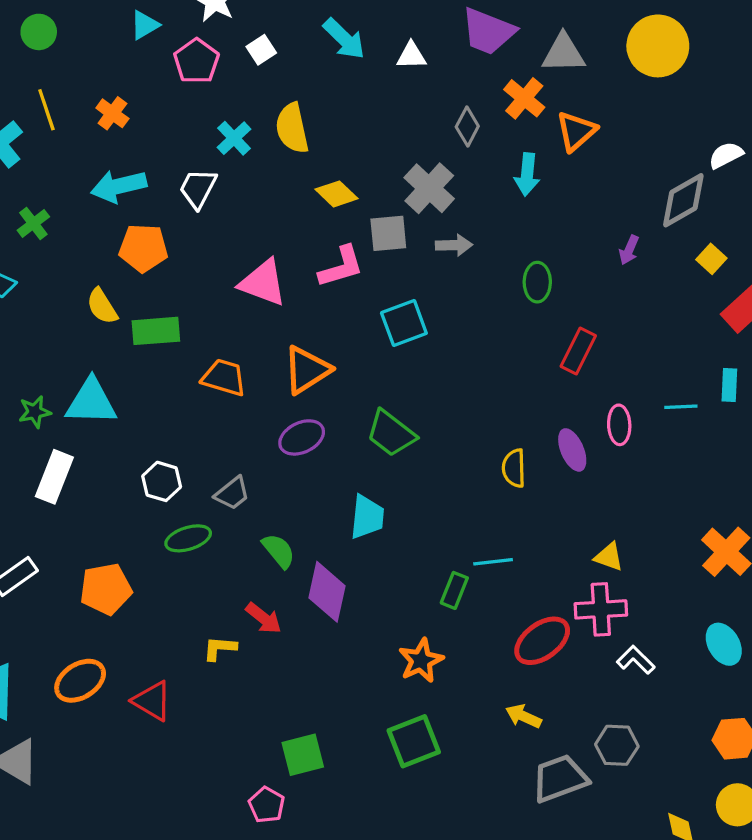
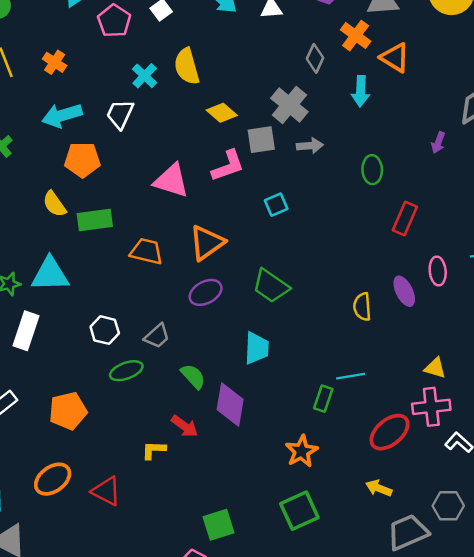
orange triangle: (576, 131) -> (395, 58), turned -44
cyan square: (404, 323) -> (276, 205), size x0.7

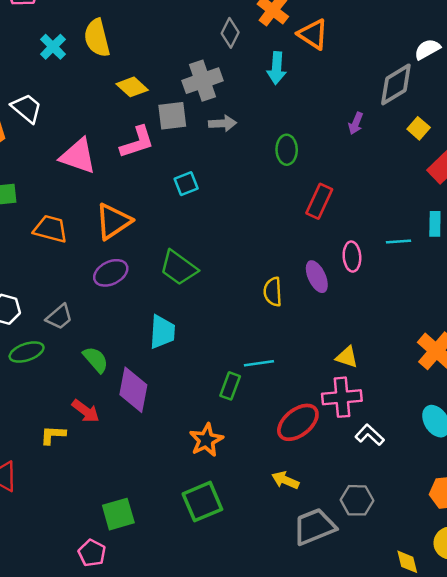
gray cross: (289, 105) -> (202, 81), turned 30
white trapezoid: (120, 114) -> (27, 108), moved, turned 104

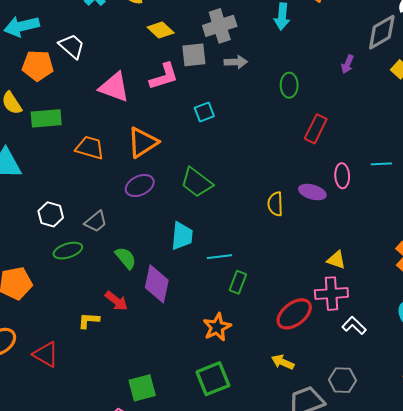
purple ellipse: (317, 277) -> (312, 192), turned -50
cyan line: (259, 363) -> (219, 257), moved

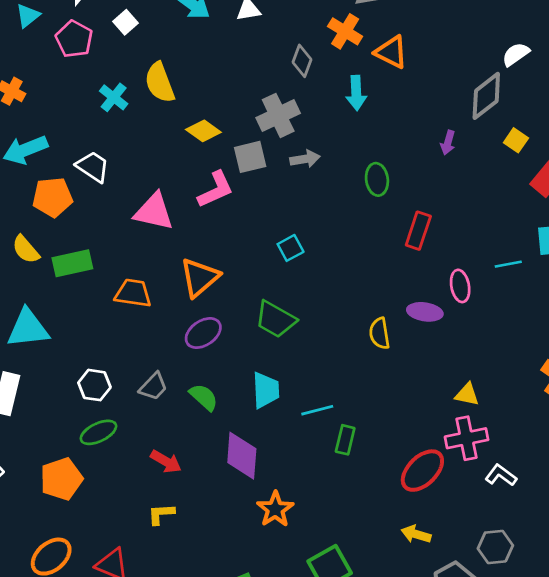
cyan square: (204, 112) -> (291, 248), moved
green ellipse: (68, 251) -> (98, 432), moved
green semicircle: (126, 258) -> (204, 397), moved
red arrow: (116, 301) -> (166, 462), moved
orange star: (217, 327) -> (275, 509), moved

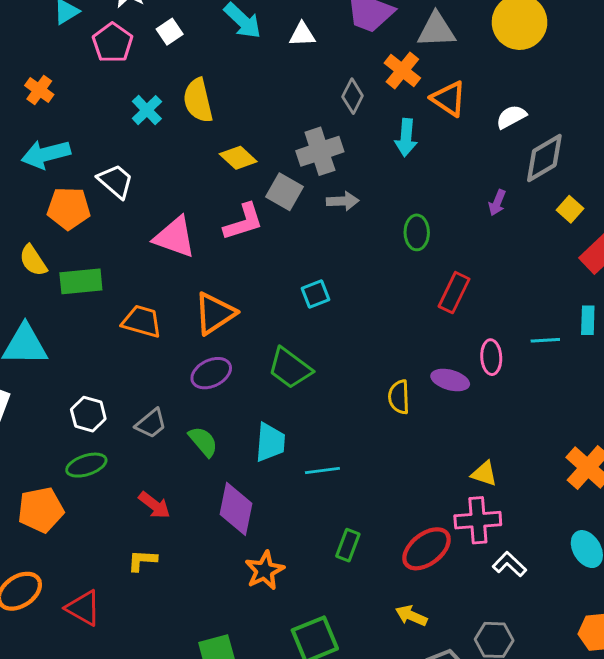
white semicircle: (516, 54) -> (511, 117), moved
gray square: (250, 157) -> (285, 192), turned 36
green rectangle: (345, 440) -> (348, 545), moved

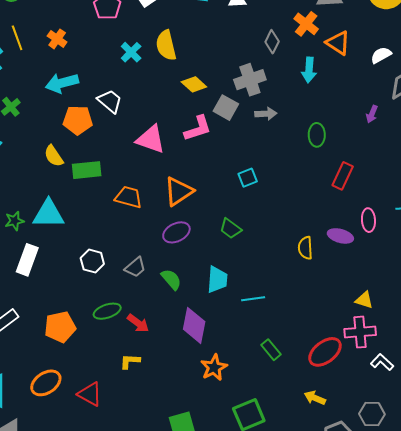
green trapezoid: (290, 368) -> (230, 229), size x0.7
green ellipse: (86, 465) -> (107, 311), moved
green rectangle: (348, 545) -> (271, 350), turned -60

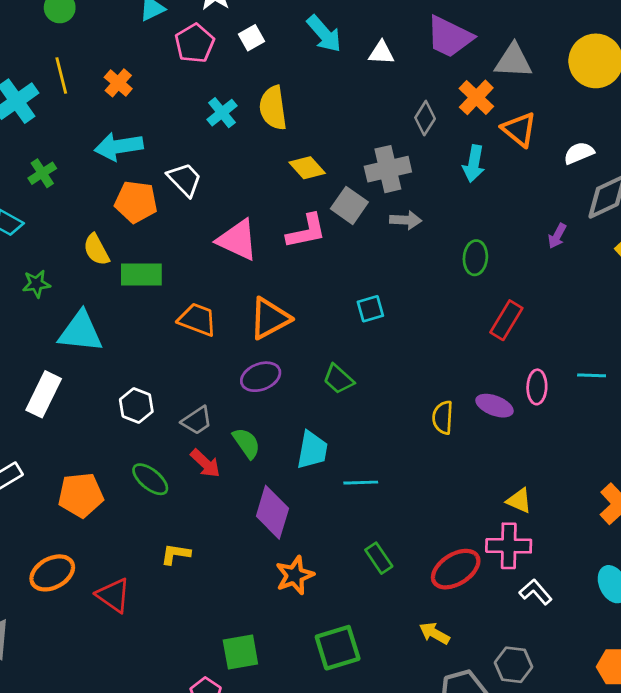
green star: (14, 221) -> (36, 284), moved
green ellipse: (107, 311) -> (150, 479), turned 52
red arrow: (138, 323) -> (205, 463), moved

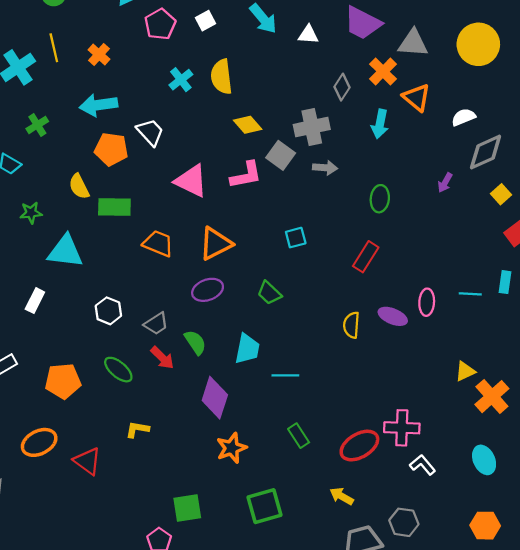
red rectangle: (506, 320) -> (366, 257), moved
white rectangle: (44, 394) -> (35, 301), size x0.7
yellow triangle: (519, 501) -> (465, 371), moved, turned -50

